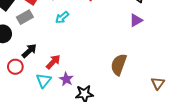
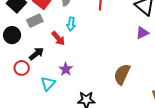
cyan arrow: (62, 17) -> (71, 24), turned -48
red arrow: (53, 62) -> (58, 38), moved, turned 91
purple star: (66, 79) -> (66, 69), moved

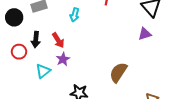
red arrow: (58, 38) -> (58, 40), moved
black arrow: (36, 54) -> (36, 39), turned 126

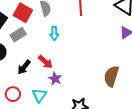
black arrow: (36, 39) -> (24, 67), turned 49
red circle: (19, 52) -> (13, 94), moved

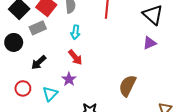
red arrow: (45, 62) -> (75, 57), moved

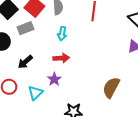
red arrow: (75, 57) -> (61, 58), turned -56

